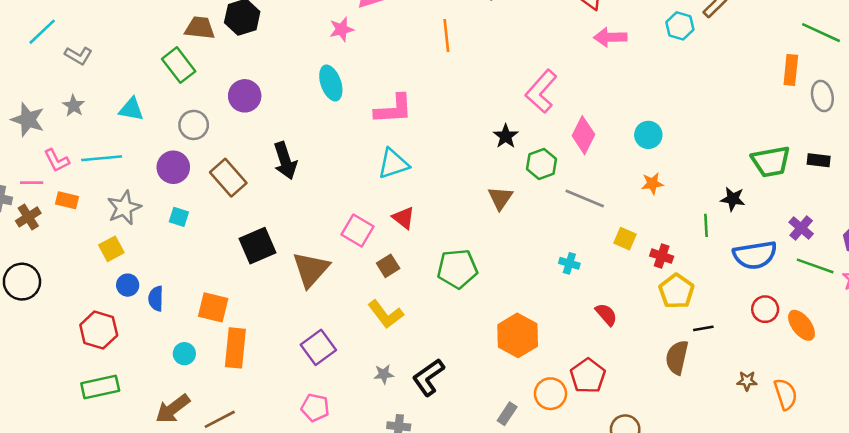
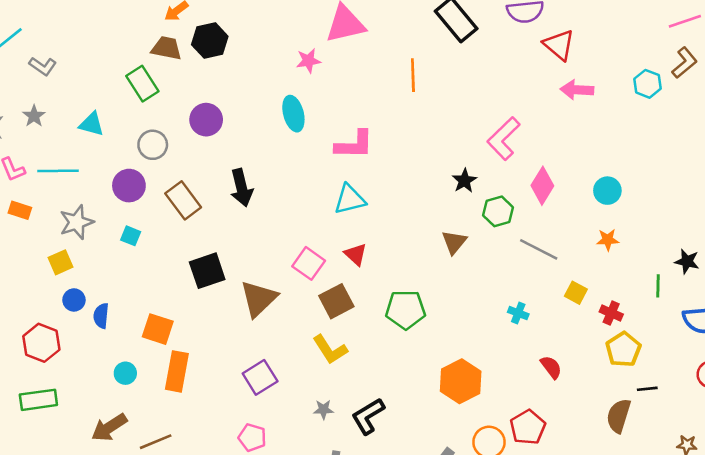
brown square: (388, 266) -> (336, 301), size x1.5

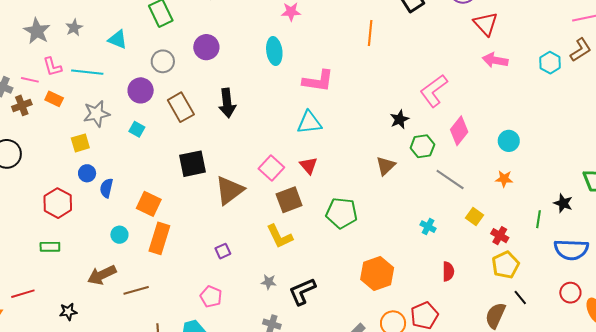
red semicircle: (551, 367) -> (448, 271), turned 30
purple square: (260, 377) -> (223, 251), size x0.6
black line: (647, 389) -> (520, 298), turned 49
green rectangle: (38, 400) -> (50, 247), size x0.7

